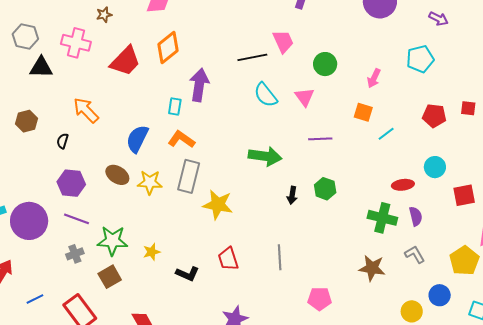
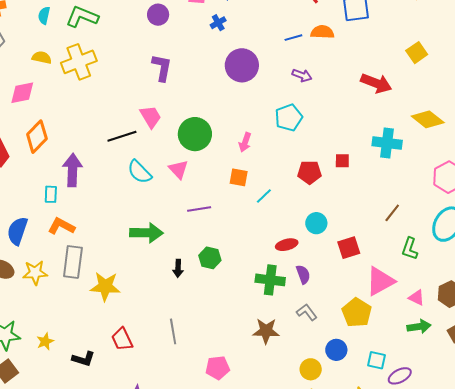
green circle: (325, 64) -> (195, 134), size x1.4

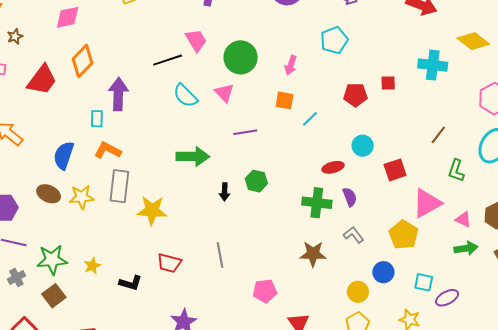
red trapezoid: (122, 339) -> (169, 263), turned -50

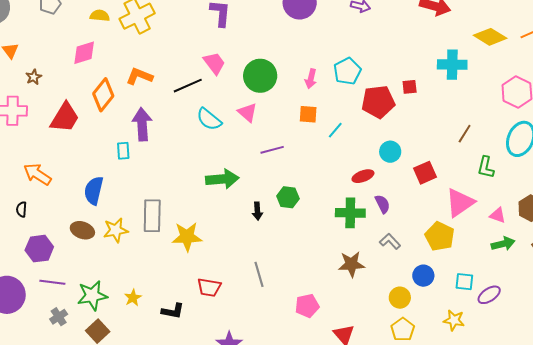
cyan pentagon: (334, 40) -> (347, 71), moved
red pentagon: (355, 95) -> (378, 102), size x1.4
orange L-shape: (108, 150) -> (139, 76), moved

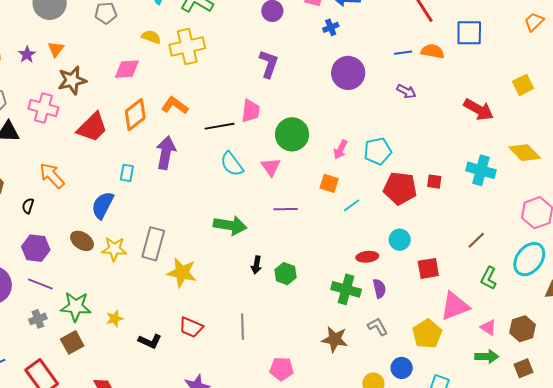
pink trapezoid: (214, 63) -> (251, 111), turned 30
brown star: (34, 77) -> (72, 80), size x1.8
cyan rectangle: (123, 151) -> (127, 173), moved
green hexagon: (288, 197) -> (286, 274), moved

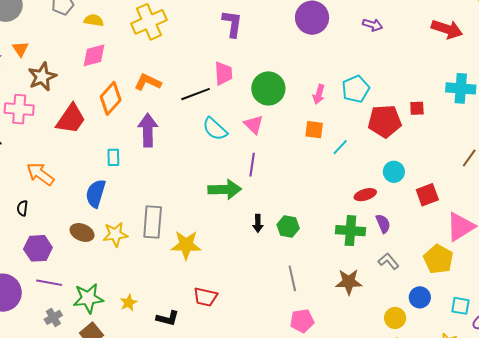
yellow semicircle: (151, 37) -> (94, 20), moved
purple line: (286, 209) -> (252, 165), moved, turned -70
gray line: (243, 327) -> (292, 278), moved

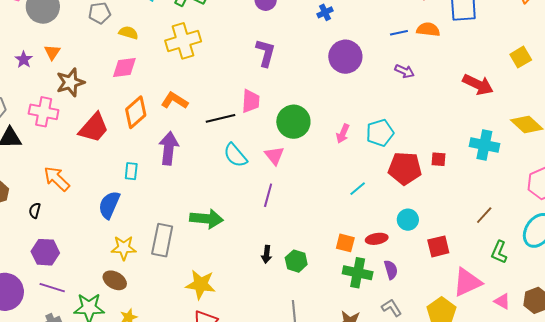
orange square: (314, 130) -> (345, 243), moved
green arrow: (225, 189) -> (207, 219), moved
brown ellipse: (82, 232) -> (115, 280), moved
yellow star: (186, 245) -> (201, 284), moved

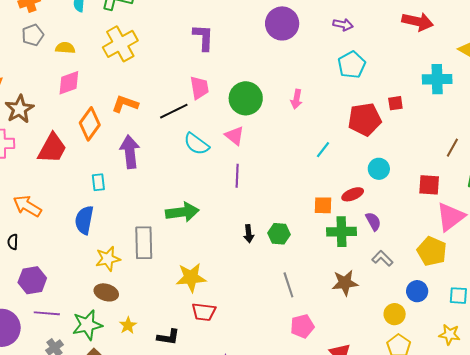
cyan pentagon: (380, 133) -> (352, 65), moved
red square: (438, 246) -> (429, 185), moved, turned 30

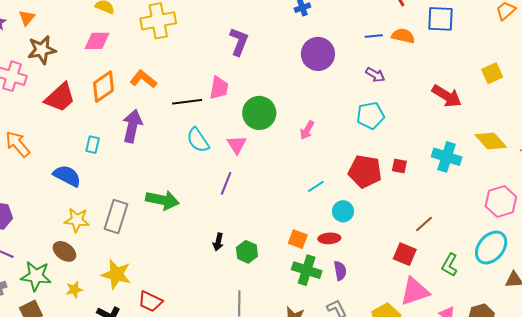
brown line: (452, 148) -> (424, 224), moved
cyan circle: (379, 169) -> (343, 211), moved
blue semicircle: (84, 220) -> (67, 176), turned 88
yellow star: (191, 278) -> (116, 274), moved

